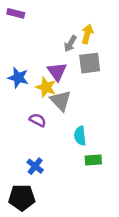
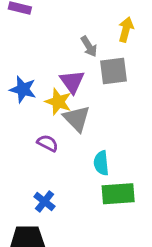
yellow arrow: (87, 34) -> (126, 29), moved
gray arrow: (70, 44) -> (89, 46), turned -63
green rectangle: (93, 160) -> (118, 194), size x1.5

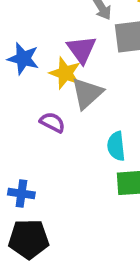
gray triangle: (77, 119) -> (87, 93), turned 32
blue cross: (44, 201) -> (21, 193), moved, turned -30

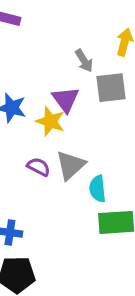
gray triangle: (87, 93) -> (71, 165), moved

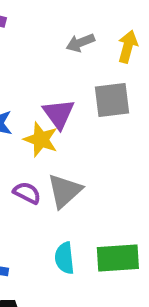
gray arrow: (84, 61) -> (80, 43), moved, turned 100
cyan semicircle: (98, 189) -> (65, 258), moved

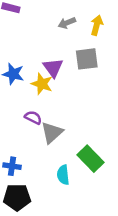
gray triangle: (65, 191) -> (52, 132), moved
cyan semicircle: (65, 258) -> (63, 175), moved
green rectangle: (118, 258) -> (91, 159), turned 50

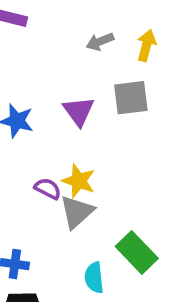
yellow star: (42, 84) -> (79, 181), moved

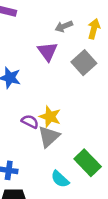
gray square: (131, 98) -> (84, 63), turned -35
purple triangle: (79, 111) -> (48, 51), moved
cyan semicircle: (94, 278) -> (60, 179), turned -42

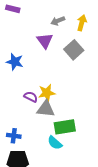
yellow star: (50, 117) -> (47, 93), turned -30
gray triangle: (49, 137) -> (46, 109), turned 48
green rectangle: (88, 163) -> (65, 127), moved, turned -55

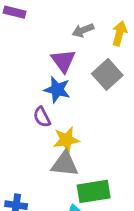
blue star: (15, 62) -> (57, 90), moved
purple semicircle: (31, 97) -> (42, 117), moved, turned -144

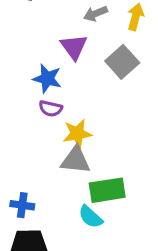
blue star: (57, 90) -> (47, 79), moved
purple semicircle: (42, 117) -> (51, 109), turned -50

